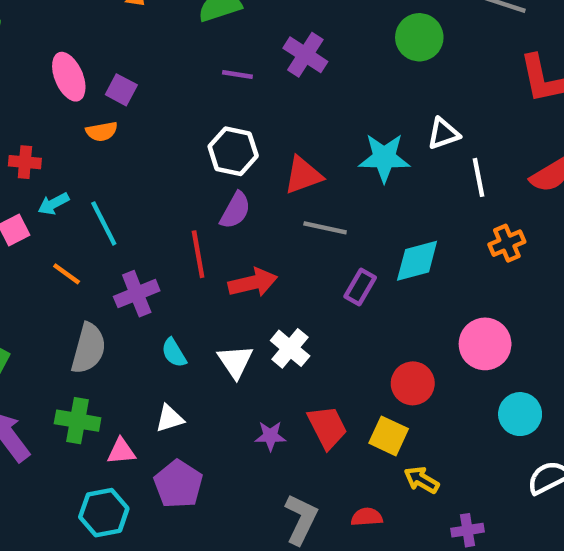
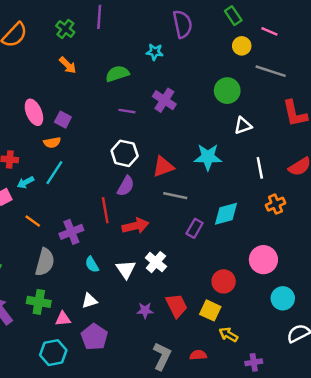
white triangle: (443, 134) -> (243, 126), moved
cyan line: (104, 223) -> (54, 173), moved, turned 60

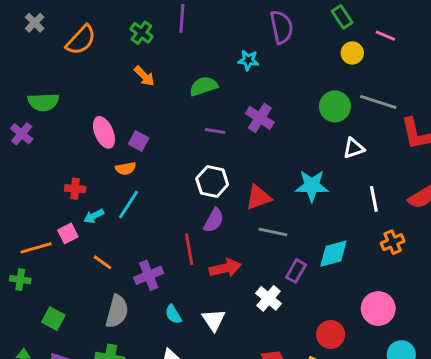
gray line: (271, 71) -> (378, 102), moved
white cross: (156, 262) -> (269, 298), moved

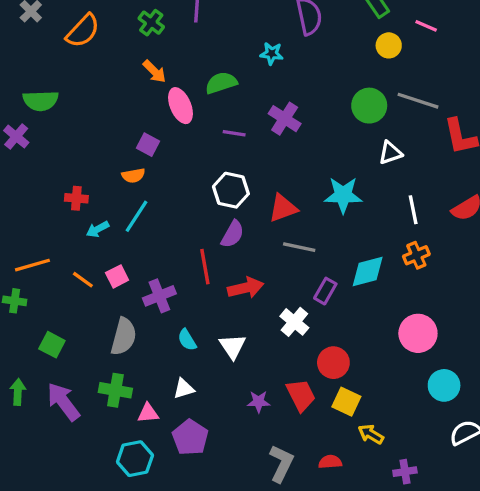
pink ellipse: (104, 132) -> (180, 106), moved
pink square: (68, 233) -> (117, 276), moved
orange cross: (393, 242) -> (416, 255), moved
orange line: (102, 262) -> (83, 280), moved
red circle: (331, 334) -> (333, 363), moved

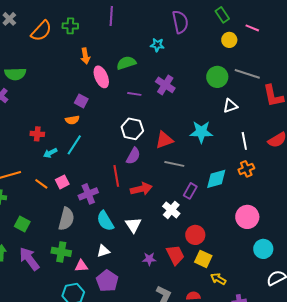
green cross: (151, 23) -> (70, 26), moved, turned -35
orange arrow: (154, 71) -> (85, 56), turned 35
cyan semicircle: (187, 340) -> (105, 221), size x1.5

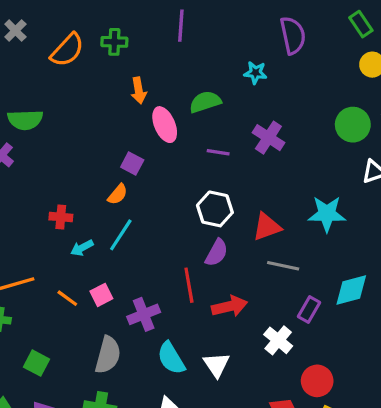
orange semicircle: (72, 120) -> (118, 194), turned -40

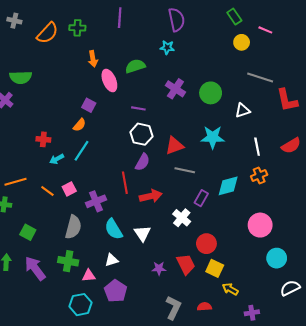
gray cross: (15, 31) -> (14, 21), turned -32
purple semicircle: (293, 35) -> (177, 20), moved
green circle: (353, 125) -> (211, 93), moved
purple line: (218, 152) -> (138, 108), moved

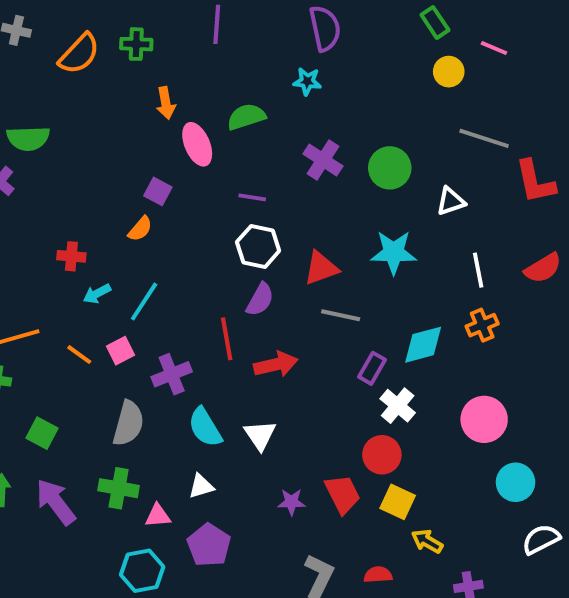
cyan line: (82, 151) -> (144, 301), moved
white cross: (182, 218) -> (398, 406), moved

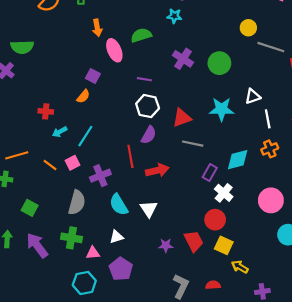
yellow circle: (449, 72) -> (248, 28), moved
white triangle: (451, 201) -> (253, 96), moved

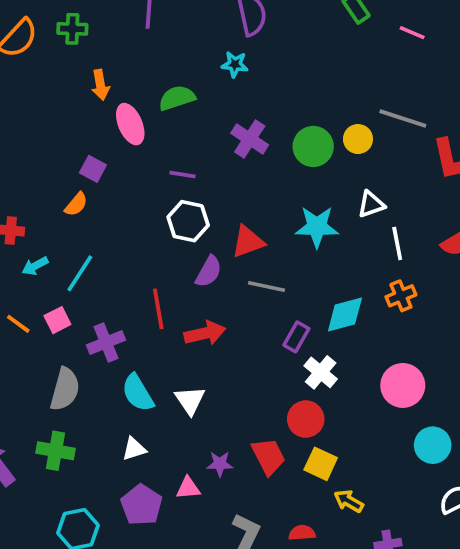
yellow circle: (248, 28) -> (358, 139), moved
purple semicircle: (149, 135) -> (209, 272), moved
pink triangle: (93, 253) -> (188, 488), moved

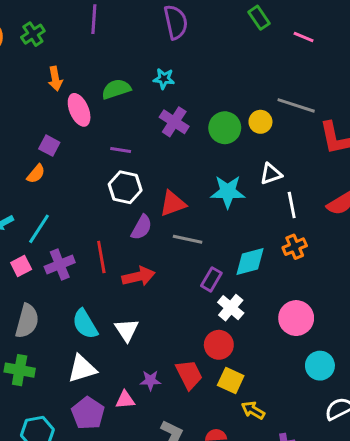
green cross: (72, 29) -> (33, 34), turned -35
cyan star: (235, 64) -> (164, 79), moved
purple cross: (106, 342) -> (60, 265), moved
white triangle: (134, 449) -> (82, 369), size x1.5

